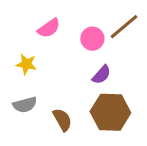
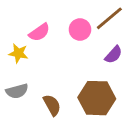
pink semicircle: (49, 28) -> (39, 32), moved
purple semicircle: (101, 75) -> (114, 55), moved

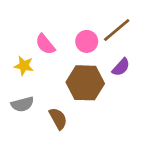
pink semicircle: (39, 32) -> (45, 44), turned 85
brown hexagon: (97, 98) -> (85, 83), moved

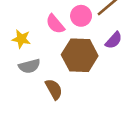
pink semicircle: (45, 44) -> (55, 24), moved
gray semicircle: (22, 104) -> (29, 66), moved

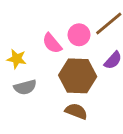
brown semicircle: (54, 89) -> (76, 111), moved, turned -40

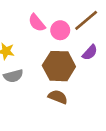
pink semicircle: (52, 43) -> (37, 23), moved

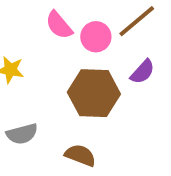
gray semicircle: (13, 76) -> (22, 134), moved
brown semicircle: (58, 97) -> (80, 155), moved

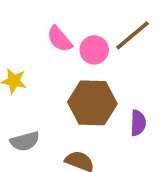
purple semicircle: (143, 72) -> (138, 123), moved, turned -40

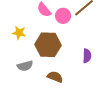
brown hexagon: (92, 103) -> (48, 45), moved

